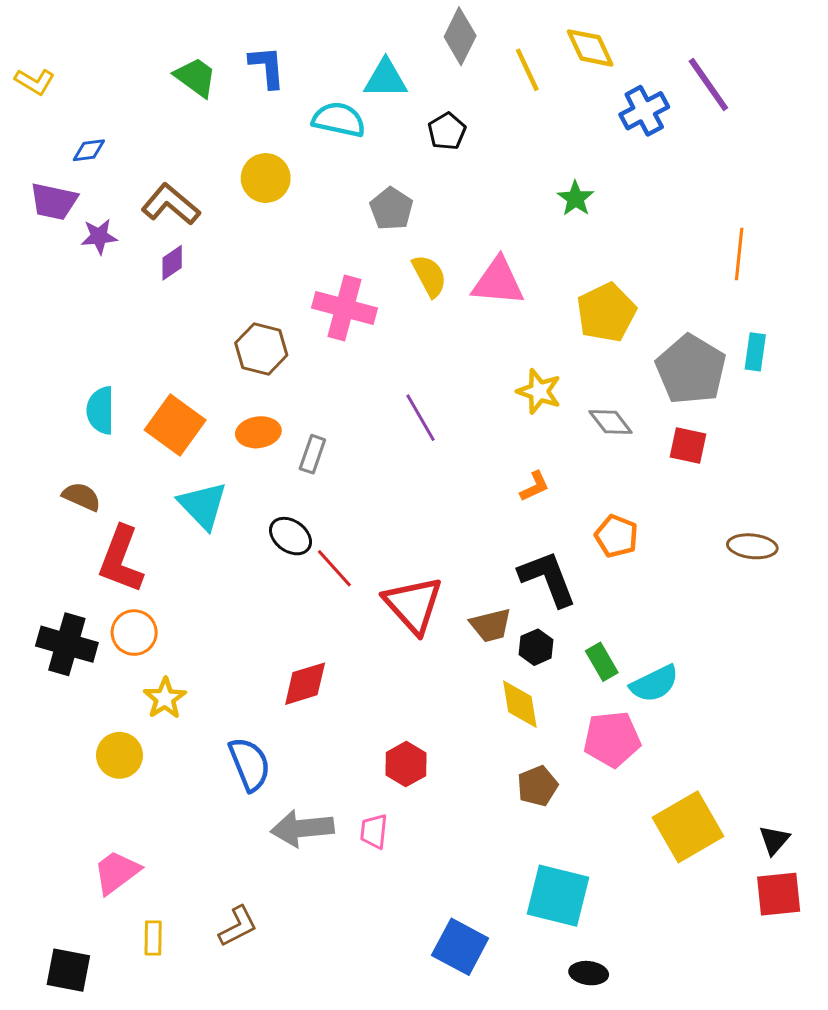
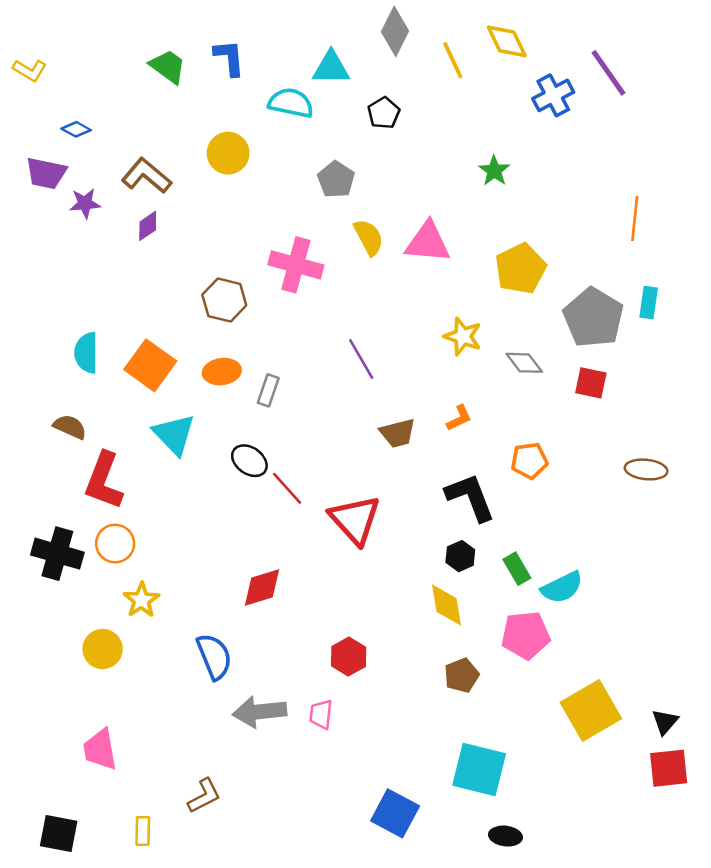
blue diamond: (89, 150) -> (76, 129), turned 36
orange pentagon: (616, 536) -> (529, 461), turned -30
brown trapezoid: (491, 625) -> (398, 433), moved
pink trapezoid: (117, 872) -> (100, 749), turned -63
yellow rectangle: (153, 938) -> (143, 831), moved

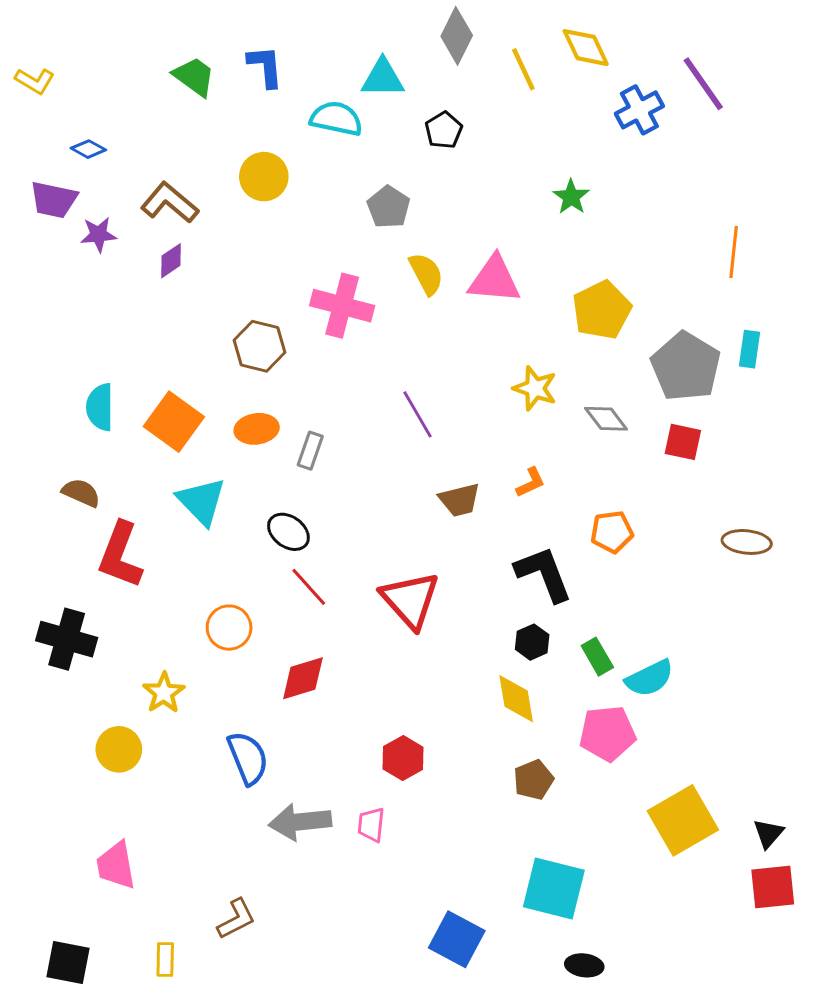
red line: (287, 488) -> (309, 587), moved
orange circle: (115, 544) -> (229, 628), moved

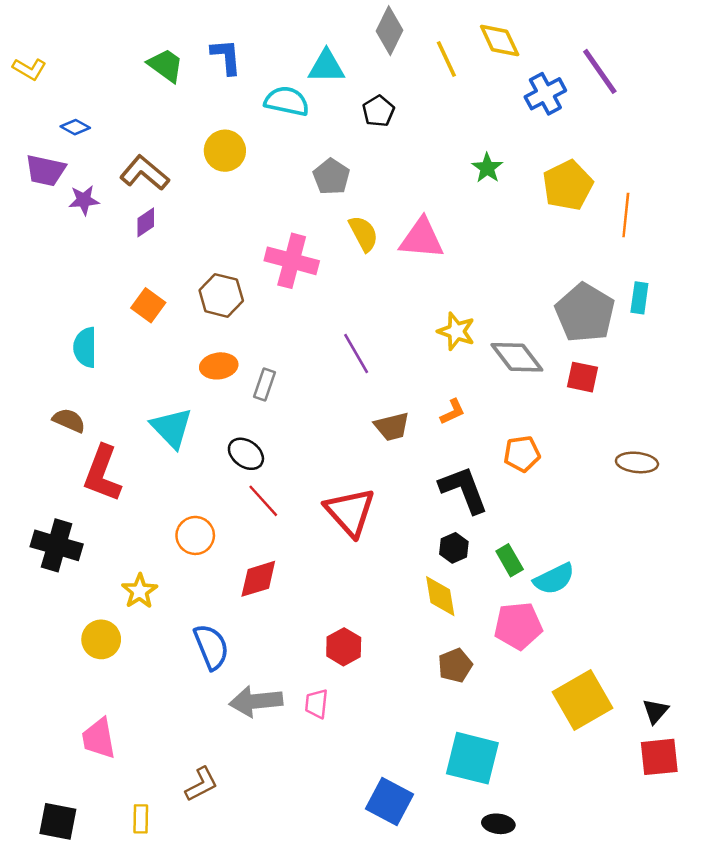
yellow pentagon: (602, 310) -> (568, 185), moved
gray diamond: (606, 419) -> (517, 357), size x1.4
orange square: (174, 422) -> (148, 305), moved, size x0.7

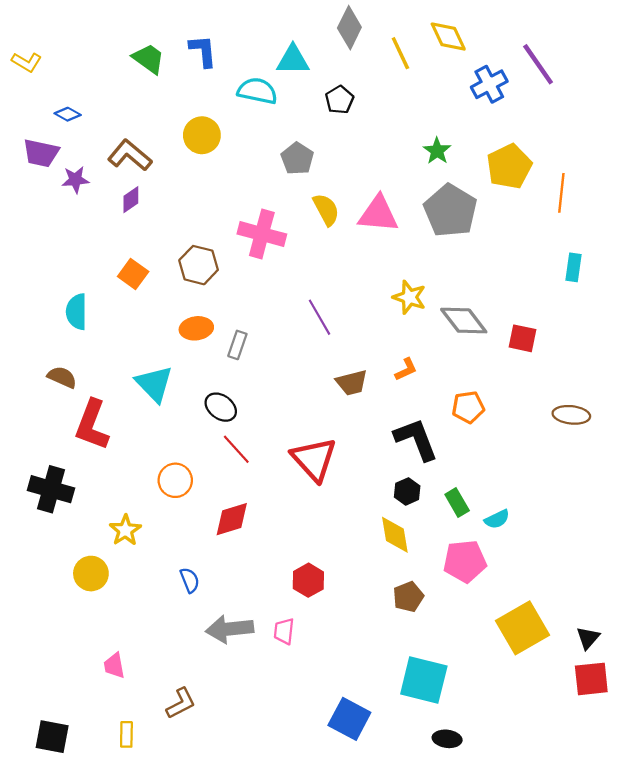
gray pentagon: (585, 313) -> (450, 211), moved
cyan semicircle: (554, 579) -> (497, 519), size x0.7
blue semicircle: (211, 647) -> (190, 580), size x0.6
pink trapezoid: (99, 738) -> (114, 666), moved, size x0.7

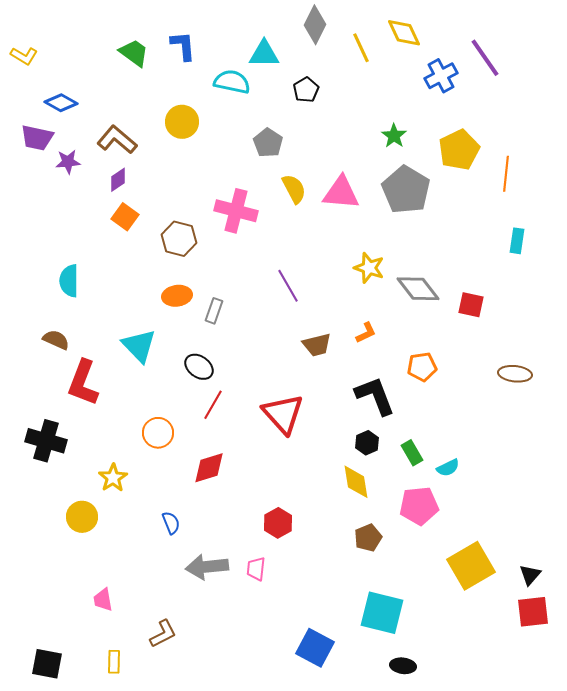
blue diamond: (68, 114) -> (61, 103), size x1.4
orange square: (133, 274) -> (125, 217), moved
red line: (236, 449) -> (213, 405), turned 72

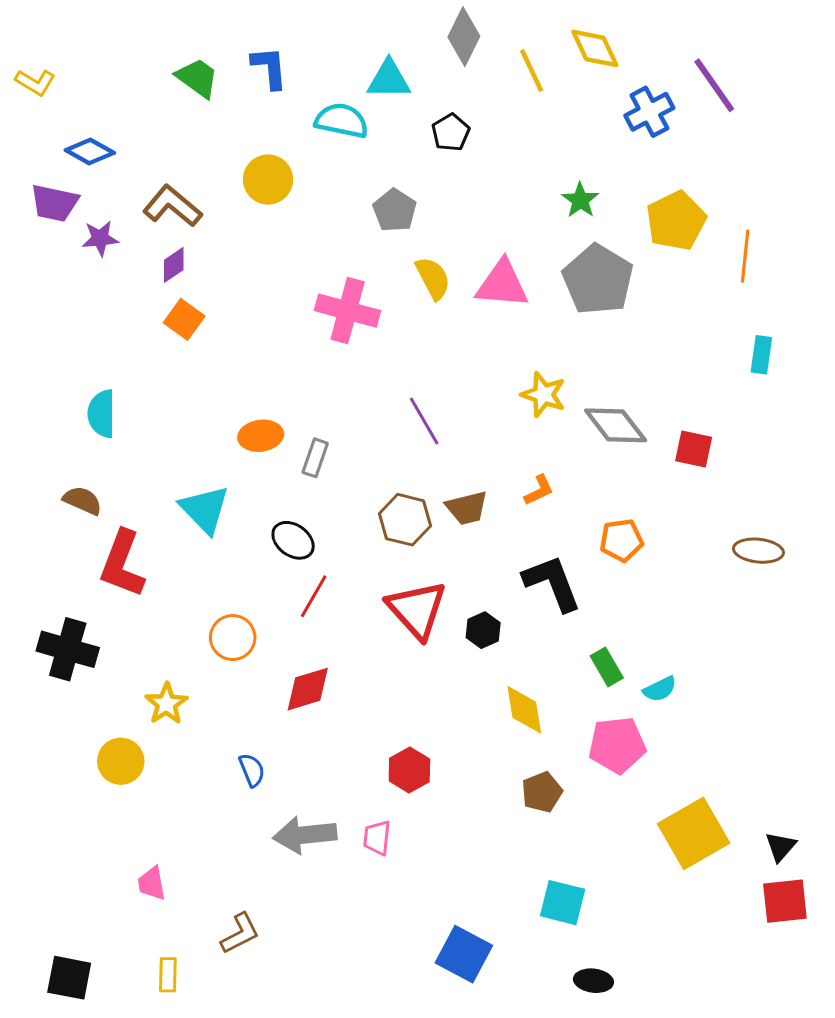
brown hexagon: (179, 239) -> (405, 520), moved
black hexagon: (367, 443) -> (483, 630), moved
cyan square: (382, 613) -> (563, 903), size x0.7

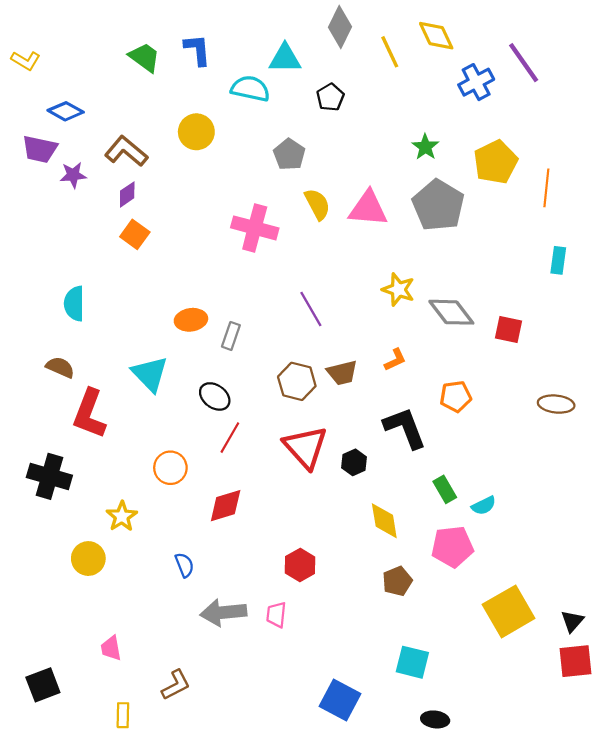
black square: (69, 978) -> (43, 685), moved, turned -32

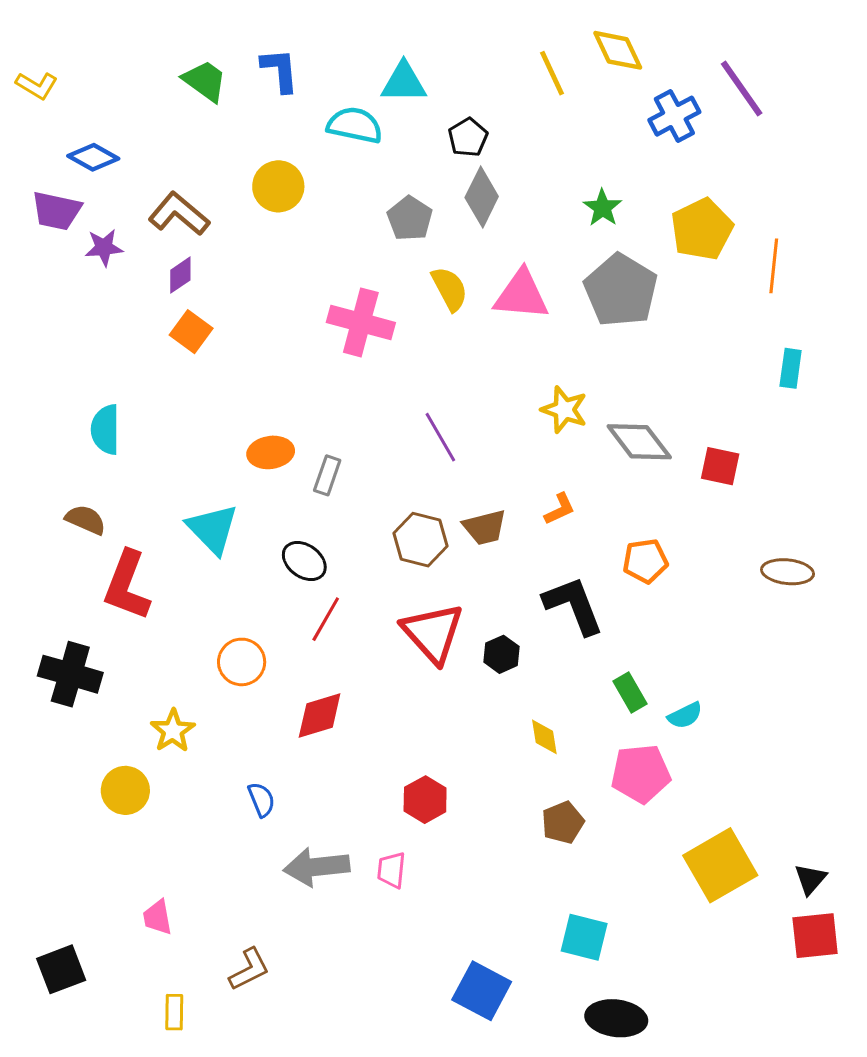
gray diamond: (340, 27) -> (482, 197), moved
yellow diamond: (384, 521) -> (544, 737), size x0.7
black ellipse: (435, 719) -> (616, 1018), size x1.5

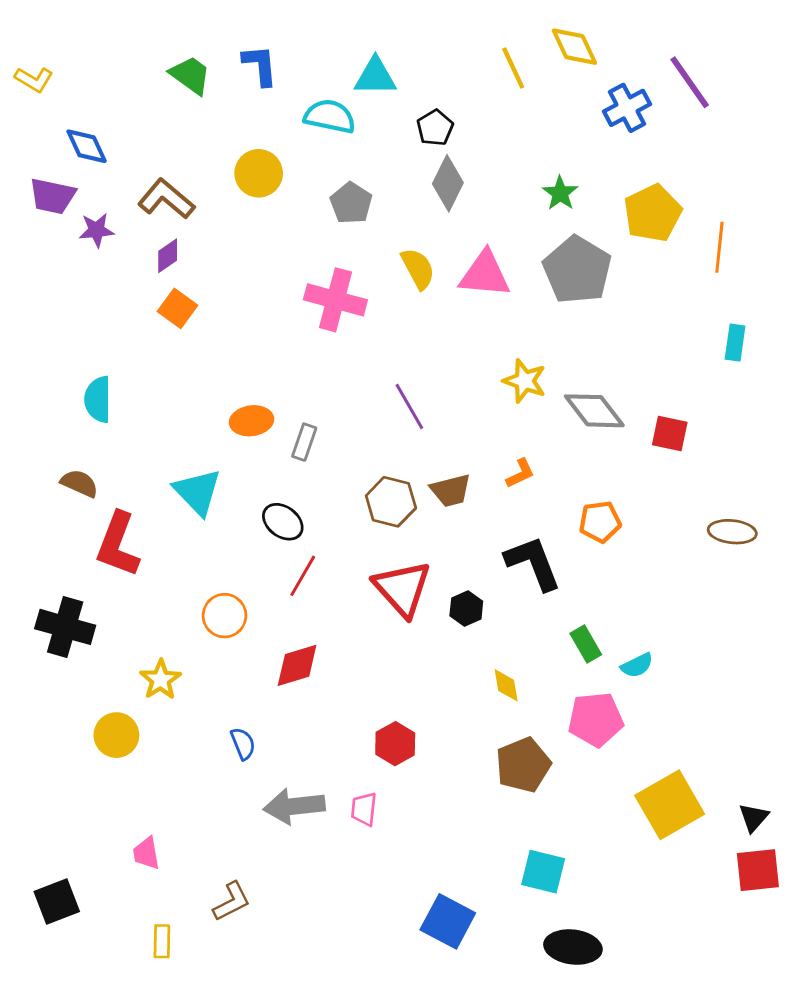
blue diamond: (93, 157) -> (87, 146), turned 36
gray pentagon: (410, 218) -> (351, 203), moved
brown pentagon: (563, 823) -> (523, 765), size x1.4

